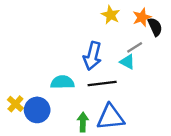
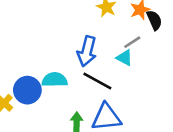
black line: (102, 83) -> (97, 81), turned 36
blue circle: (37, 110) -> (27, 90), moved

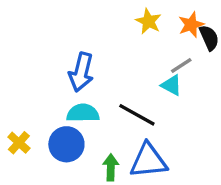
blue arrow: (87, 51) -> (81, 72), moved
blue circle: (27, 90) -> (66, 144), moved

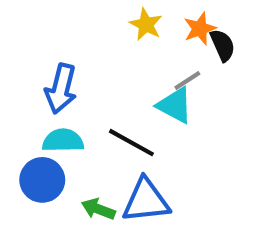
cyan triangle: (171, 85) -> (175, 105), size x1.4
green arrow: (111, 167) -> (98, 209), turned -70

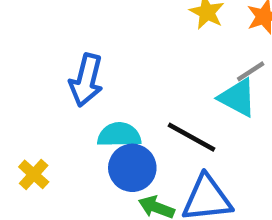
blue arrow: (61, 89) -> (86, 80), moved
blue circle: (42, 180) -> (132, 168), moved

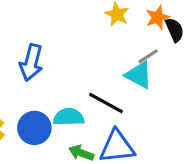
cyan semicircle: (119, 135) -> (69, 117), moved
blue circle: (132, 168) -> (34, 128), moved

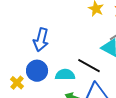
blue circle: (34, 128) -> (37, 71), moved

